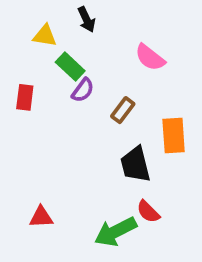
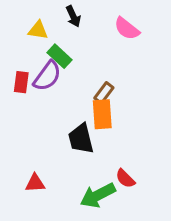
pink semicircle: (150, 57) -> (127, 29), moved
purple semicircle: (83, 90) -> (47, 76), moved, size x1.5
orange rectangle: (174, 135) -> (102, 114), moved
black trapezoid: (135, 164) -> (81, 139), moved

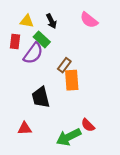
black arrow: (73, 16) -> (51, 21), moved
red rectangle: (21, 82) -> (15, 42), moved
brown rectangle: (104, 93) -> (64, 65), moved
black trapezoid: (81, 139) -> (41, 97), moved

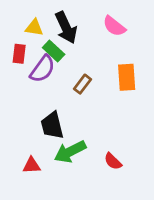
black arrow: (51, 21) -> (66, 28), size x1.6
orange rectangle: (72, 80) -> (127, 77), moved
green arrow: (69, 137) -> (70, 152), moved

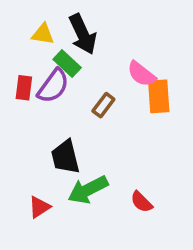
pink semicircle: (114, 26) -> (141, 74), moved
red rectangle: (19, 54) -> (24, 88), moved
red triangle: (32, 165) -> (39, 207), turned -30

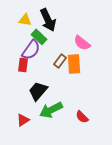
red rectangle: (24, 88) -> (23, 65), moved
orange rectangle: (159, 96) -> (74, 64), moved
black trapezoid: (65, 157) -> (38, 91), turned 55

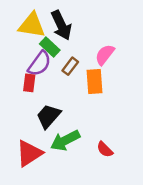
yellow triangle: (25, 20) -> (32, 25), size x1.6
pink semicircle: (82, 43) -> (105, 55), turned 90
brown rectangle: (60, 61) -> (70, 66), moved
red triangle: (23, 120) -> (29, 153), size x1.6

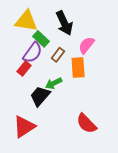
black arrow: (61, 25) -> (64, 23), moved
red rectangle: (29, 83) -> (24, 69), turned 32
green arrow: (65, 140) -> (54, 83), moved, size x0.7
red semicircle: (105, 149) -> (86, 124), size x1.5

